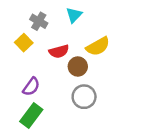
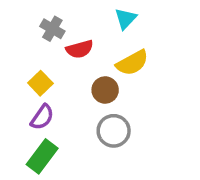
cyan triangle: (74, 15) -> (126, 19), moved
yellow square: (24, 43) -> (40, 83), moved
red semicircle: (59, 51) -> (80, 49), moved

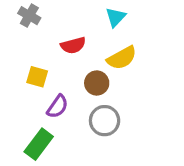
gray cross: (52, 29) -> (29, 16), moved
yellow square: (40, 83) -> (37, 77), turned -30
purple semicircle: (42, 117) -> (58, 107), moved

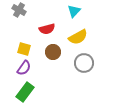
brown circle: (97, 83) -> (53, 52), moved
purple semicircle: (58, 107) -> (24, 68), moved
gray circle: (105, 121) -> (84, 63), moved

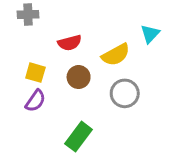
gray cross: (19, 10) -> (28, 15), turned -32
cyan triangle: (74, 11) -> (150, 34), moved
green rectangle: (25, 92) -> (79, 137), moved

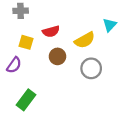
yellow square: (35, 73) -> (26, 42), moved
purple semicircle: (35, 101) -> (14, 65), moved
green rectangle: (79, 137) -> (26, 100), moved

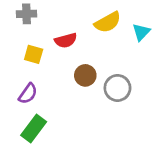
yellow semicircle: (85, 40) -> (108, 22), moved
brown circle: (57, 56) -> (85, 75), moved
purple semicircle: (14, 65) -> (28, 94), moved

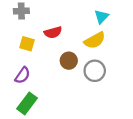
yellow semicircle: (108, 22) -> (95, 40), moved
cyan triangle: (141, 32) -> (101, 17), moved

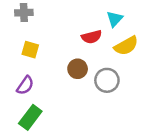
red semicircle: (53, 32) -> (92, 37), moved
yellow semicircle: (95, 40) -> (126, 46), moved

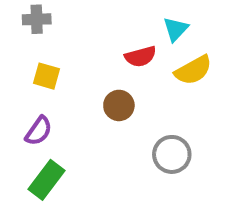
gray circle: (107, 80) -> (172, 154), moved

